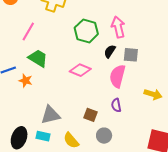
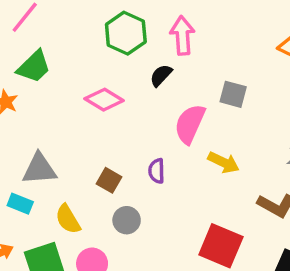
gray square: (131, 55) -> (233, 94), moved
green trapezoid: (38, 58) -> (34, 67), turned 95
pink semicircle: (117, 76) -> (190, 124), moved

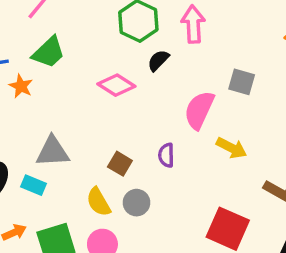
black semicircle: (161, 75) -> (158, 60), moved
yellow semicircle: (68, 219) -> (98, 202), moved

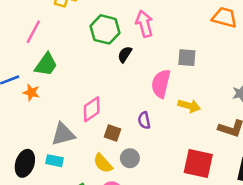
pink diamond: (116, 85) -> (92, 109), moved, turned -55

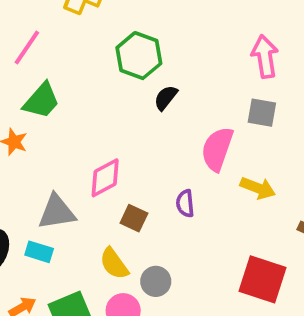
pink arrow: (144, 24) -> (265, 57), moved
gray circle: (130, 158) -> (156, 281), moved

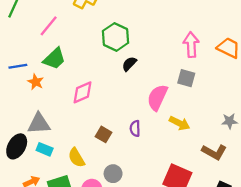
pink diamond: (105, 178) -> (83, 92), moved
gray triangle: (57, 212) -> (39, 124), moved
yellow semicircle: (114, 264) -> (76, 158), moved

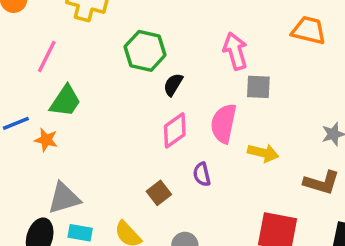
pink arrow: (191, 45) -> (235, 51), moved
pink diamond: (83, 92) -> (175, 130), moved
brown square: (103, 134) -> (159, 193), turned 35

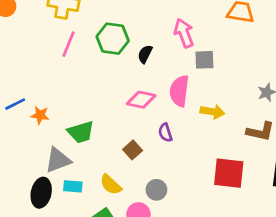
pink line: (47, 56) -> (69, 44), moved
black semicircle: (173, 85) -> (145, 54), moved
green trapezoid: (65, 101) -> (81, 132), moved, turned 44
pink diamond: (175, 130) -> (141, 100), turned 52

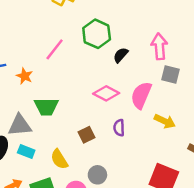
pink line: (69, 44) -> (55, 49), moved
orange star: (40, 115) -> (25, 76), moved

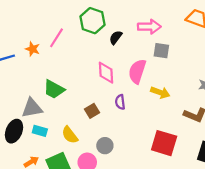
pink arrow: (159, 46) -> (149, 27), turned 100
orange star: (25, 76) -> (33, 49), moved
pink diamond: (106, 93) -> (106, 73), turned 65
green trapezoid: (46, 107) -> (54, 89), turned 35

